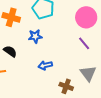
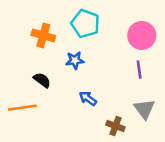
purple line: (84, 43) -> (139, 70), turned 32
blue arrow: (45, 65) -> (88, 98), turned 48

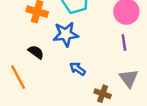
blue star: (75, 60) -> (66, 34), size x1.5
orange line: (22, 108) -> (18, 77), turned 70

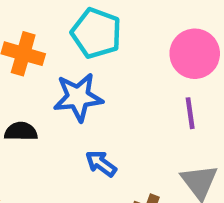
black semicircle: (36, 52) -> (21, 131), turned -35

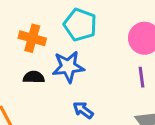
black semicircle: (21, 131) -> (34, 77), moved

